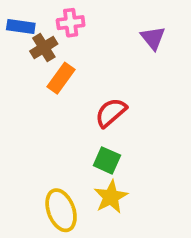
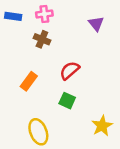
brown cross: (44, 48) -> (42, 39), moved, turned -35
orange rectangle: (61, 78) -> (29, 81), moved
yellow star: (111, 197) -> (102, 126), moved

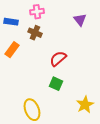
blue rectangle: (13, 16) -> (11, 22), moved
orange rectangle: (29, 81) -> (12, 50), moved

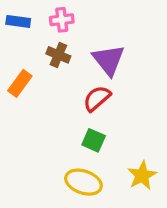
purple triangle: (80, 20) -> (109, 60), moved, size x1.5
blue rectangle: (11, 22) -> (18, 21), moved
yellow ellipse: (32, 110) -> (83, 182), moved, turned -50

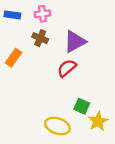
purple triangle: (109, 60) -> (75, 42), turned 40
green square: (94, 140) -> (82, 106), moved

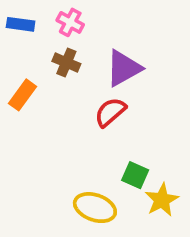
pink cross: (42, 14) -> (70, 22), turned 35

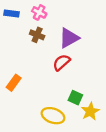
orange rectangle: (22, 95) -> (14, 83), moved

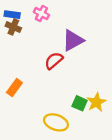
brown cross: (37, 35) -> (13, 27), moved
red semicircle: (62, 62) -> (54, 61), moved
yellow star: (90, 111) -> (96, 102), moved

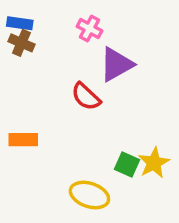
pink cross: (41, 13) -> (89, 29), moved
red semicircle: (54, 61) -> (86, 97), turned -96
orange rectangle: (14, 88) -> (23, 140), turned 54

